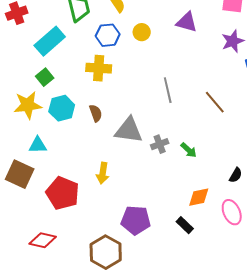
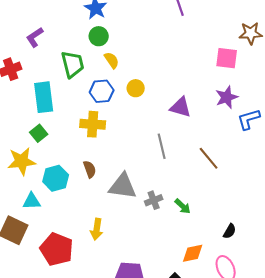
purple triangle: (187, 22) -> (181, 107), moved
cyan rectangle: (50, 41) -> (44, 97), turned -56
cyan hexagon: (62, 108) -> (56, 178), moved

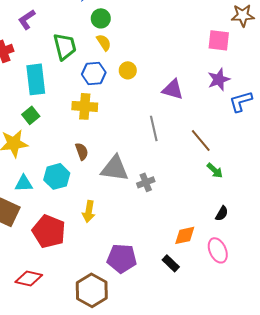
green circle: (99, 36) -> (101, 18), moved
cyan hexagon: (56, 178) -> (57, 176), moved
green arrow: (183, 206) -> (215, 170), moved

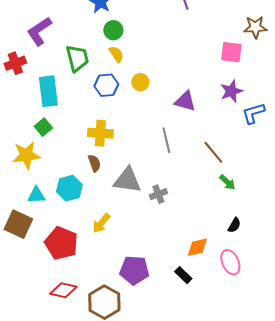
purple L-shape: (27, 19) -> (39, 31), size x1.4
yellow cross: (85, 106) -> (100, 133), moved
yellow arrow: (89, 211) -> (101, 223), turned 30
red diamond: (29, 278) -> (63, 290), moved

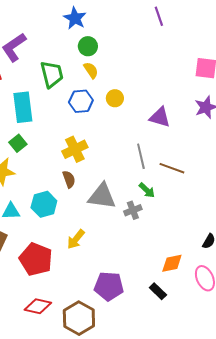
yellow cross: (100, 133) -> (75, 149), turned -30
brown line: (213, 152) -> (172, 168), moved, turned -30
green arrow: (227, 182) -> (147, 190), moved

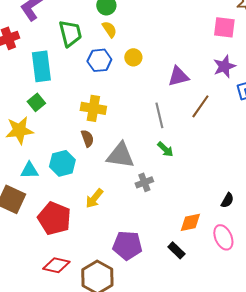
purple triangle: (160, 117) -> (178, 76), turned -30
yellow cross: (75, 149) -> (93, 108), turned 35
brown line: (172, 168) -> (200, 106), moved, turned -75
gray cross: (133, 210) -> (144, 182), moved

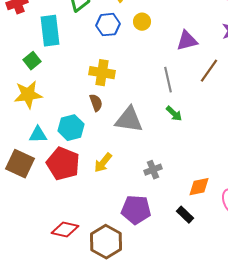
green square: (36, 102) -> (32, 61), moved
gray cross: (144, 182) -> (153, 170), moved
red pentagon: (54, 218) -> (63, 164), moved

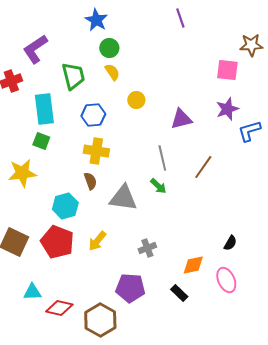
blue hexagon: (108, 25) -> (93, 115), moved
green square: (32, 61) -> (41, 141), moved, turned -30
brown line: (209, 71) -> (203, 167), moved
green arrow: (174, 114) -> (158, 186), moved
cyan triangle: (38, 135) -> (32, 292), moved

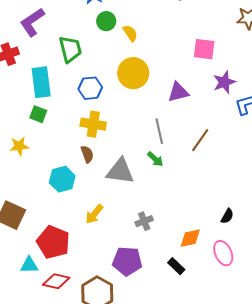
pink square: (227, 70) -> (204, 49), moved
yellow semicircle: (112, 72) -> (130, 33), moved
yellow circle: (136, 100) -> (133, 73), size x1.8
yellow star: (22, 173) -> (19, 146), size x0.7
red pentagon: (57, 242) -> (53, 242), moved

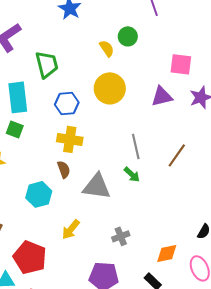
green circle: (106, 21) -> (128, 36), moved
purple triangle: (178, 92) -> (162, 96), moved

